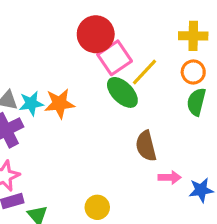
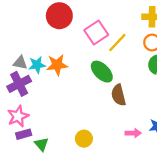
red circle: (96, 34) -> (59, 16), moved
green ellipse: (122, 92) -> (102, 72), moved
pink arrow: (170, 177) -> (133, 133), moved

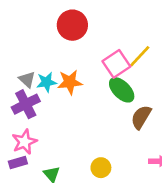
pink square: (96, 32) -> (116, 64), moved
gray triangle: (20, 63) -> (27, 80), turned 32
brown semicircle: (119, 95) -> (141, 117), turned 45
purple rectangle: (24, 134) -> (18, 162), moved

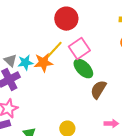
red circle: (72, 25) -> (66, 19), moved
yellow line: (140, 56) -> (54, 50), moved

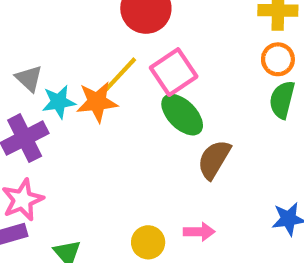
gray triangle: (10, 61) -> (29, 78), moved
pink arrow: (111, 124) -> (199, 232), moved

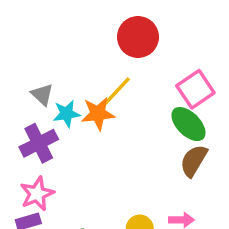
pink square: (174, 72) -> (195, 89), moved
green ellipse: (182, 115) -> (188, 124), moved

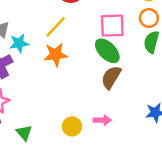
pink square: (195, 89) -> (112, 26), turned 32
orange star: (98, 114) -> (56, 55), moved

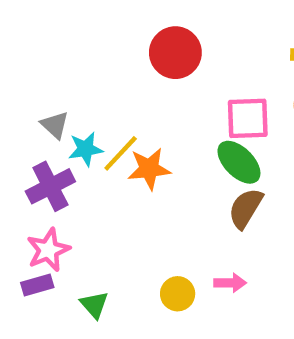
yellow line: (56, 27) -> (121, 153), moved

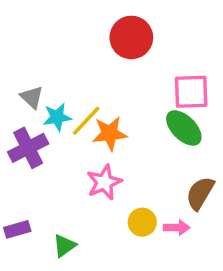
brown semicircle: (246, 208) -> (200, 193), moved
pink star: (48, 250) -> (104, 182), moved
yellow circle: (178, 294) -> (142, 222), moved
green triangle: (94, 305) -> (64, 246), turned 35

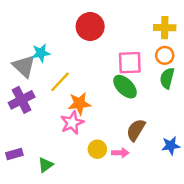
gray triangle: (32, 97) -> (24, 66), size x1.5
cyan star: (57, 117) -> (41, 53), moved
orange star: (110, 133) -> (79, 103), moved

